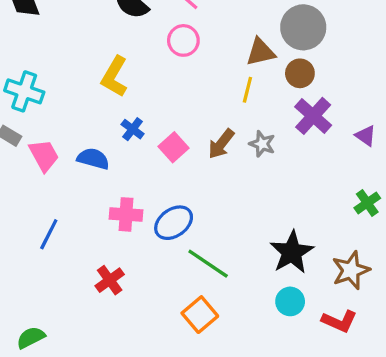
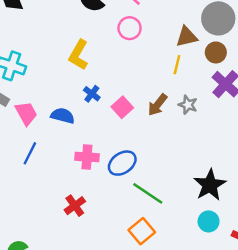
blue line: (49, 234) -> (30, 153), moved

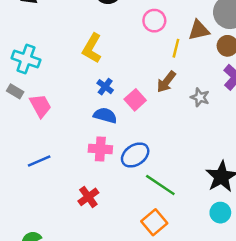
pink circle: (130, 28) -> (154, 21), moved
yellow line: (177, 65) -> (176, 48), moved
brown arrow: (157, 105) -> (166, 82), moved
blue semicircle: (63, 116) -> (105, 115), moved
blue line: (30, 153) -> (39, 161), moved, turned 40

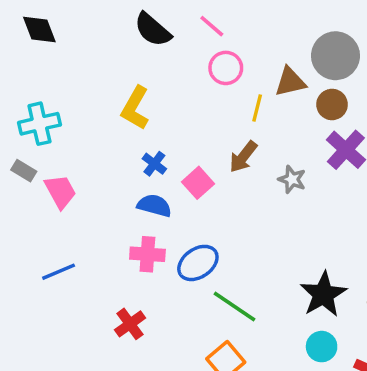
cyan cross: (26, 59) -> (39, 124), turned -32

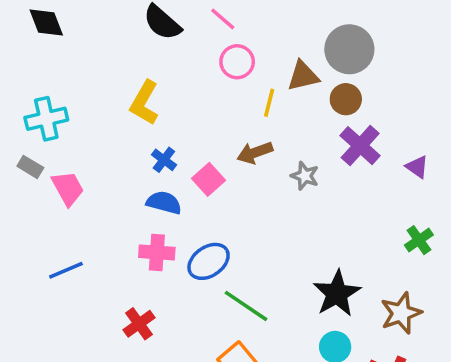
brown arrow: (243, 157) -> (255, 153), turned 32

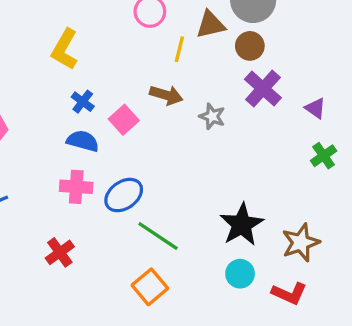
brown arrow: (255, 153) -> (166, 95), turned -144
green cross: (419, 240) -> (324, 156), moved

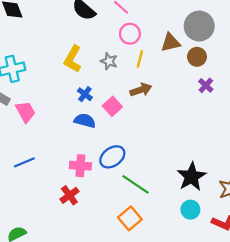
yellow line: (179, 49) -> (140, 59), moved
purple cross: (263, 89) -> (206, 85), size x0.6
brown arrow: (166, 95) -> (141, 90), turned -35
gray star: (212, 116) -> (109, 61), moved
pink cross: (76, 187) -> (80, 166), moved

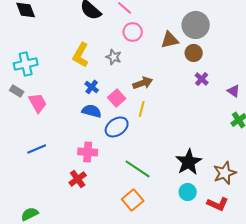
yellow line: (140, 59) -> (142, 109), moved
blue ellipse: (112, 157) -> (117, 127), moved

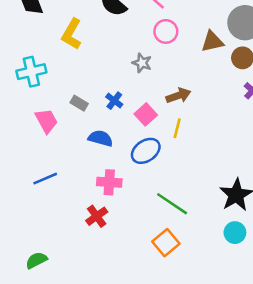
yellow L-shape: (81, 55) -> (72, 34), moved
gray rectangle: (17, 91) -> (79, 103), moved
blue semicircle: (92, 111) -> (100, 138), moved

